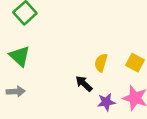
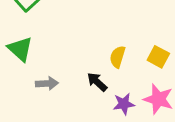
gray arrow: (16, 91) -> (47, 83), moved

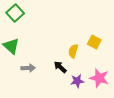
yellow square: (158, 57) -> (94, 42), moved

